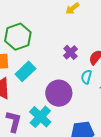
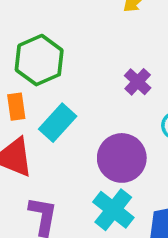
cyan cross: (40, 117) -> (113, 210), moved

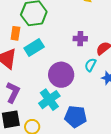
purple cross: (138, 82) -> (80, 39), turned 32

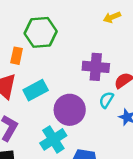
purple cross: (80, 39) -> (96, 67), size x1.5
cyan rectangle: (34, 47) -> (36, 90), moved

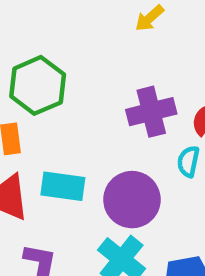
cyan rectangle: (36, 90) -> (63, 186), turned 55

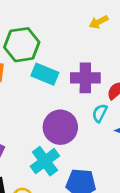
cyan rectangle: (63, 186) -> (45, 74), moved

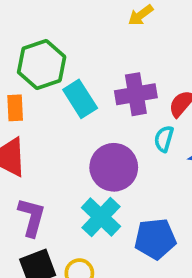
cyan rectangle: (45, 74) -> (80, 99), turned 45

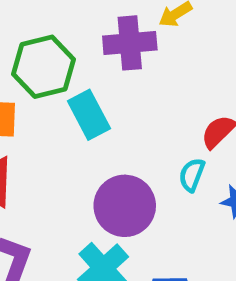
purple cross: (136, 94) -> (130, 43), moved

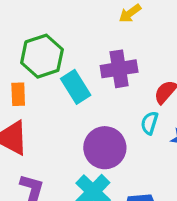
purple cross: (130, 43) -> (119, 69), moved

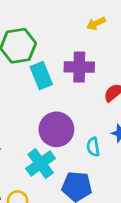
cyan semicircle: (149, 123) -> (93, 147), moved, turned -36

